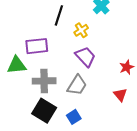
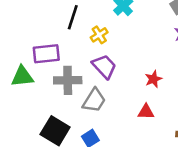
gray cross: (44, 81) -> (68, 80), moved
red triangle: (120, 95) -> (146, 112), turned -48

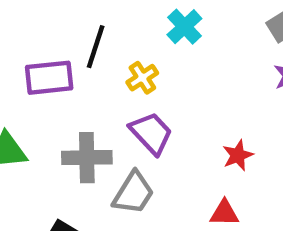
purple rectangle: (46, 54) -> (49, 78), moved

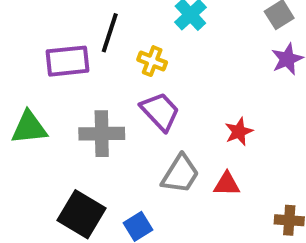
yellow cross: (142, 78) -> (152, 61), turned -36
gray trapezoid: (133, 193) -> (180, 174), moved

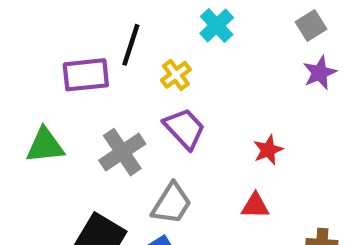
yellow cross: (152, 61) -> (176, 75), turned 32
gray cross: (102, 134) -> (122, 152), turned -33
gray trapezoid: (180, 174) -> (172, 204), moved

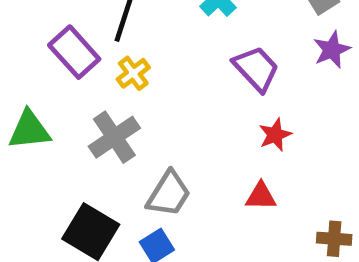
purple rectangle: (86, 75) -> (74, 52), turned 54
yellow cross: (176, 75) -> (133, 73), moved
purple trapezoid: (184, 128) -> (256, 69), moved

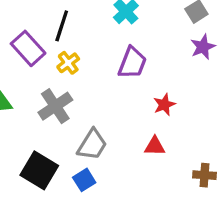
purple trapezoid: (256, 69) -> (132, 63), moved, turned 64

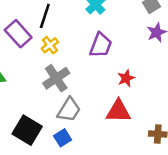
gray cross: (55, 106) -> (56, 78), moved
red triangle: (155, 146) -> (118, 111), size x1.5

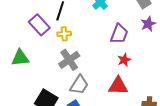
yellow cross: (50, 45) -> (64, 34), turned 32
purple trapezoid: (101, 45) -> (119, 34), moved

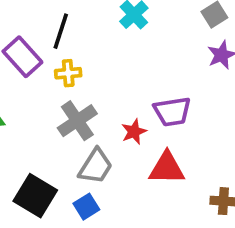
purple trapezoid: (119, 34) -> (172, 112), moved, turned 60
red star: (124, 60) -> (134, 132), moved

